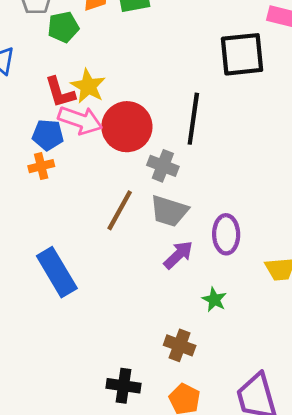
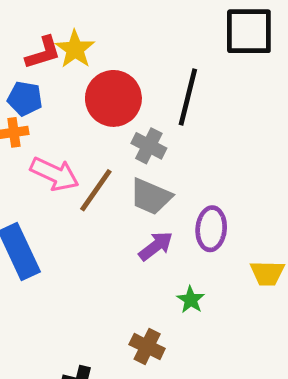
red L-shape: (60, 92) -> (43, 53), turned -96
pink arrow: (80, 120) -> (55, 174), moved

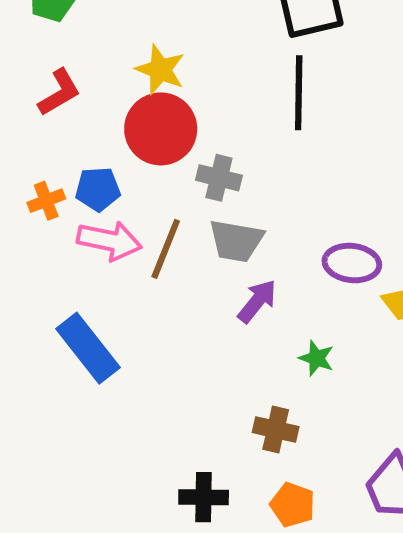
yellow star: (75, 49) -> (160, 70), moved
black line: (188, 97) -> (299, 93), moved
blue pentagon: (25, 99) -> (98, 189), moved
purple ellipse: (211, 229) -> (352, 263), moved, turned -75

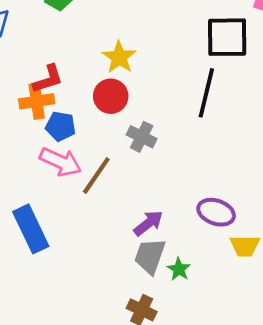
red L-shape: (59, 92) -> (48, 79), moved
red circle: (161, 129) -> (111, 96), size x0.7
orange cross: (46, 201) -> (37, 101), moved, size x1.4
gray trapezoid: (236, 241) -> (150, 256), moved, turned 87

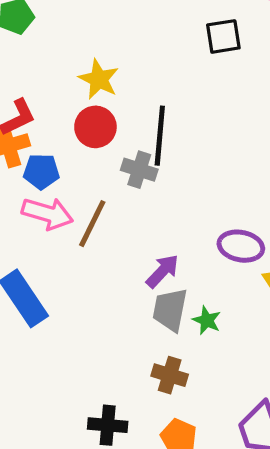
black square: (227, 37) -> (223, 36), size x0.7
black line: (206, 93) -> (160, 136), moved

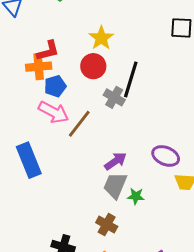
blue pentagon: (41, 171) -> (55, 86), turned -30
green star: (207, 320) -> (136, 196), turned -30

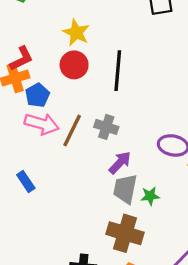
gray cross: (114, 97) -> (106, 127), moved
blue rectangle: (29, 160) -> (26, 182), size x0.6
brown cross: (107, 225) -> (125, 233), size x1.5

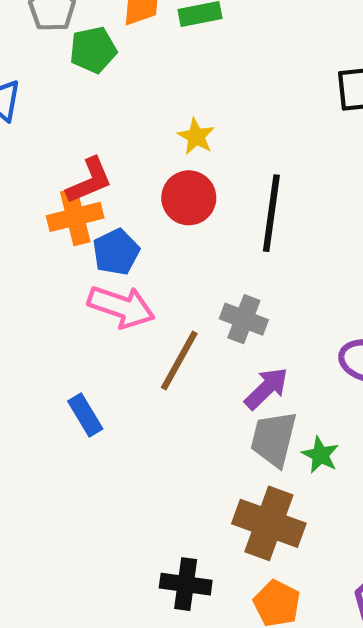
yellow star: (76, 33) -> (196, 136), size x0.7
brown line: (72, 131) -> (179, 361), moved
green star: (150, 196) -> (320, 455), turned 30

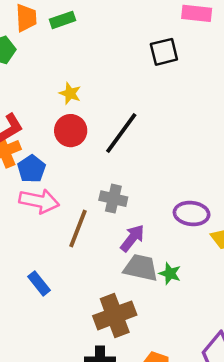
black line: (271, 213) -> (121, 133), turned 36
blue rectangle: (85, 415) -> (39, 283), moved
gray trapezoid: (274, 439) -> (141, 268), turned 96
brown cross: (269, 523) -> (115, 315), moved, turned -33

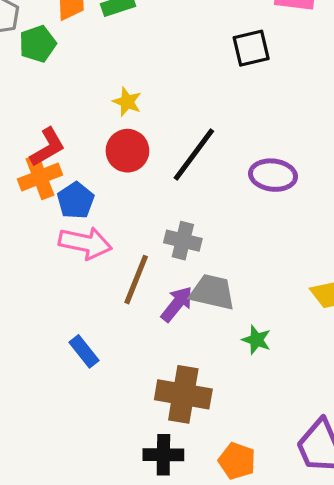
purple ellipse: (192, 214) -> (273, 175), moved
purple arrow: (132, 238) -> (177, 304), moved
gray trapezoid: (141, 268) -> (212, 292), moved
brown cross: (115, 315) -> (183, 394), turned 30

